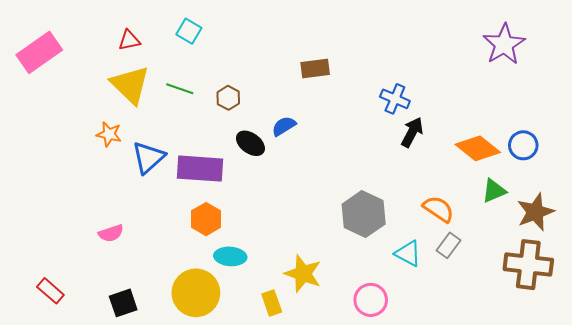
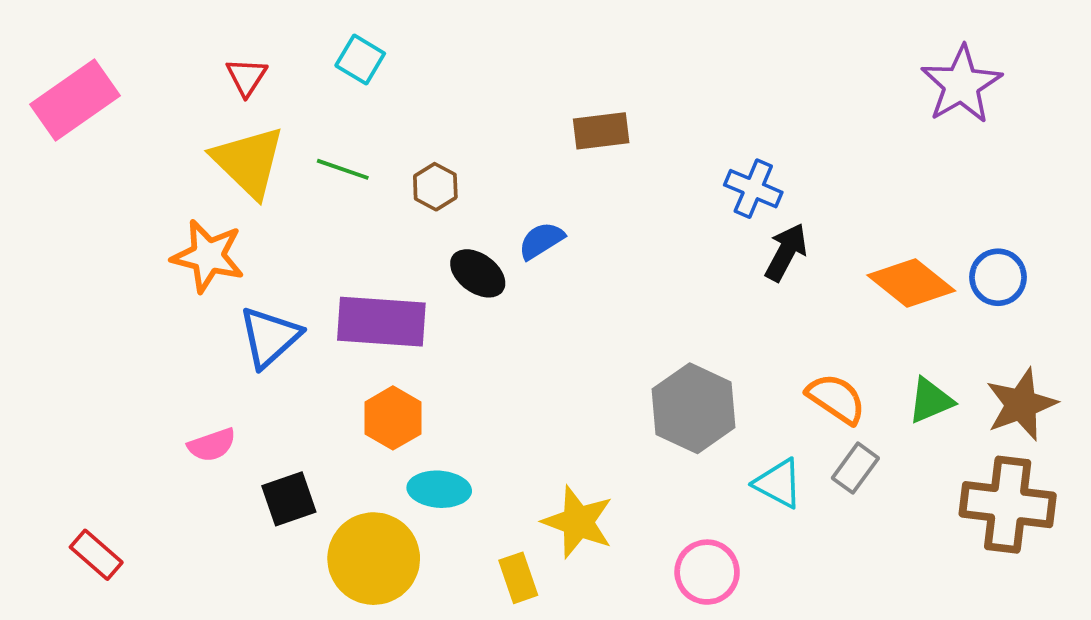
red triangle: (129, 40) -> (247, 77), turned -45
orange star: (109, 134) -> (208, 256), size x1.5
blue triangle: (148, 157) -> (270, 337), moved
green triangle: (494, 191) -> (931, 401), moved
black square: (123, 303) -> (289, 499), moved

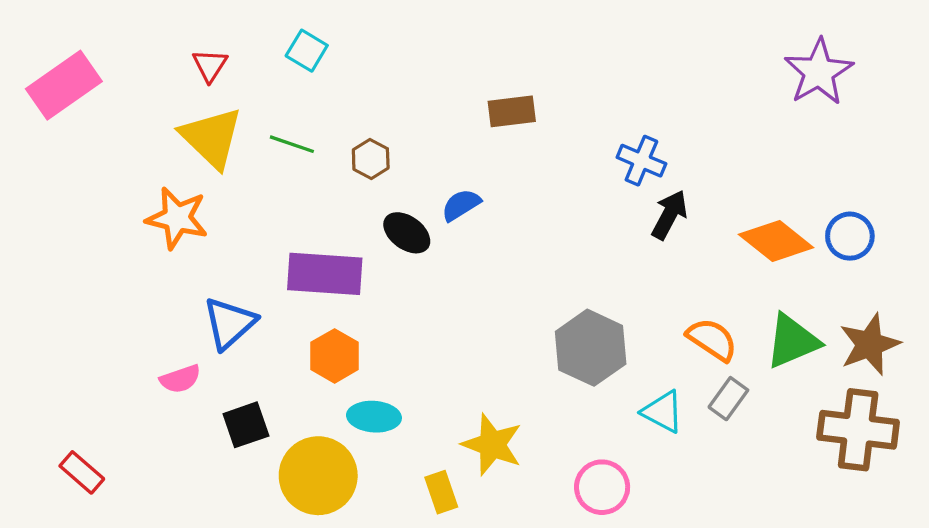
blue triangle: (270, 337) -> (230, 323), moved
green triangle: (931, 401) -> (792, 341), size x1.4

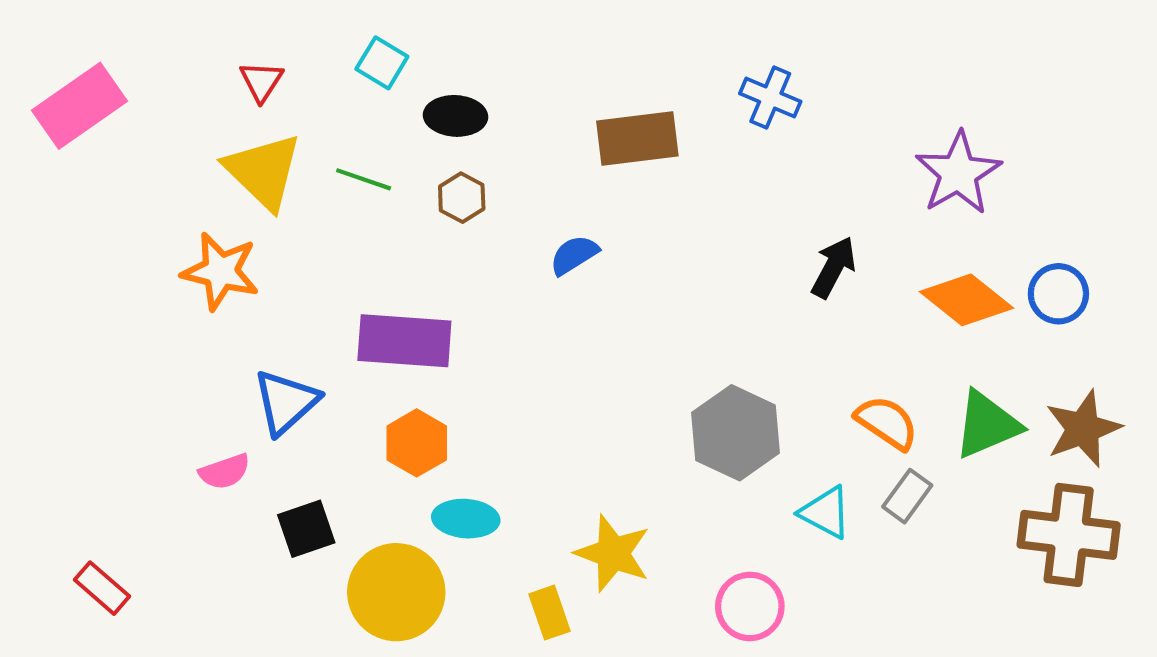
purple star: (819, 72) -> (958, 173), moved
brown rectangle: (512, 111) -> (637, 138), size x1.4
blue cross: (641, 161) -> (770, 98), moved
black ellipse: (407, 233) -> (456, 116), moved, turned -33

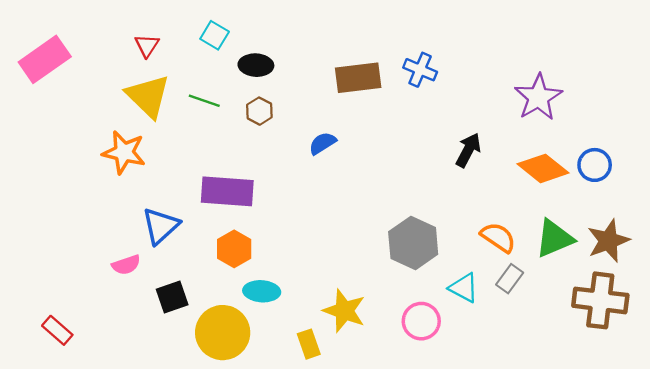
blue cross: (770, 98) -> (420, 70), moved
pink circle: (750, 606) -> (421, 321), moved

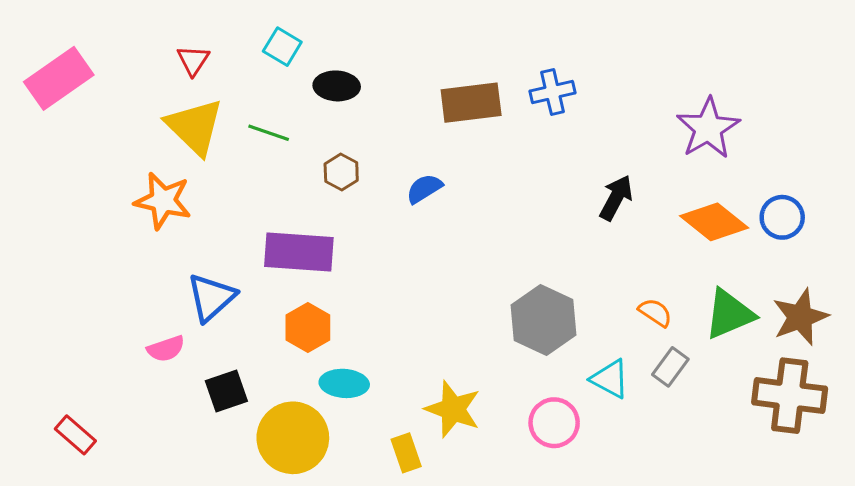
blue cross: (420, 70) -> (553, 92), turned -36
brown hexagon: (259, 111) -> (341, 172), moved
orange semicircle: (498, 237) -> (655, 312), size x0.7

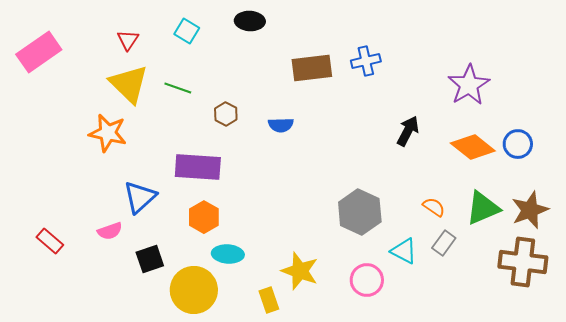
black ellipse: (337, 86) -> (250, 21), moved
blue semicircle: (424, 189) -> (281, 125), turned -150
red rectangle: (75, 435) -> (50, 241), moved

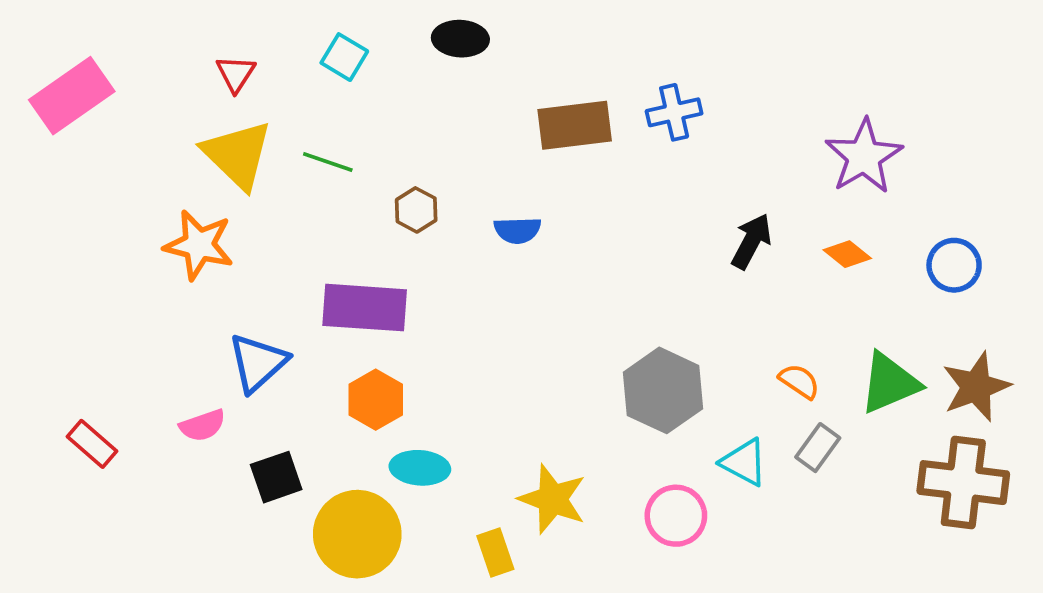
orange diamond: (473, 147) -> (847, 254), moved, size x0.6

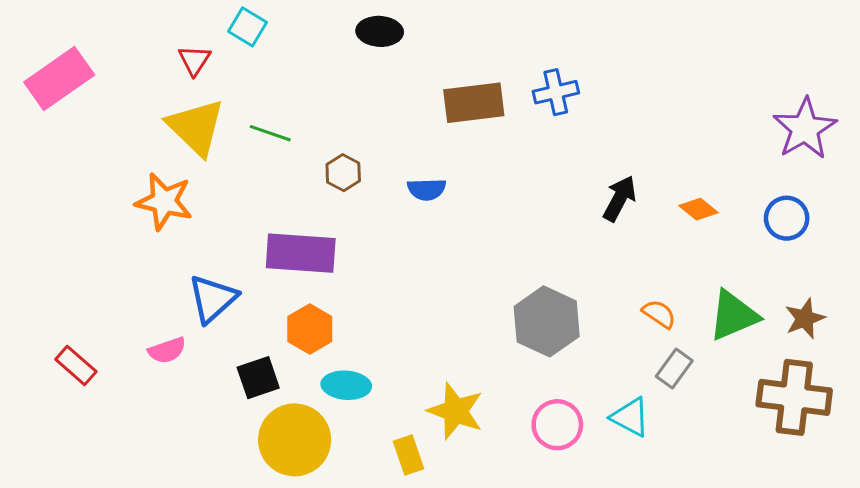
cyan square: (344, 57) -> (248, 27), moved
purple star: (864, 157) -> (805, 129), moved
brown star: (976, 387) -> (805, 318), size x0.7
cyan triangle: (744, 462) -> (630, 417), moved
black square: (276, 477) -> (258, 378), moved

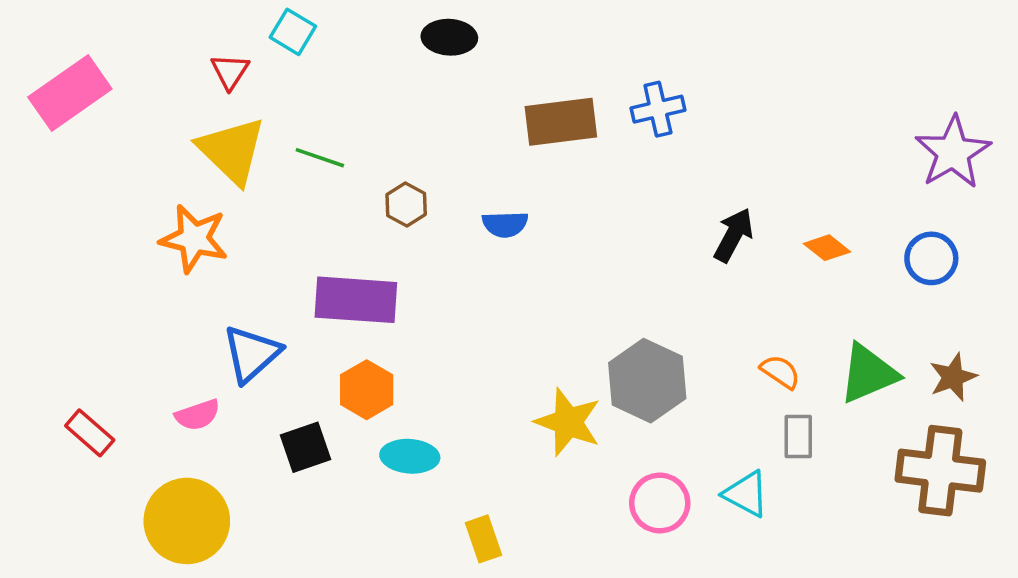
gray rectangle: (674, 369) -> (798, 436), turned -36
yellow star: (456, 411) -> (568, 422), moved
yellow circle: (295, 440) -> (187, 521), moved

